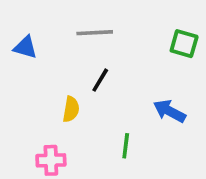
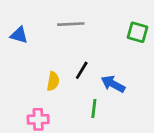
black line: (100, 80) -> (82, 70), moved
blue arrow: (169, 111) -> (113, 84), moved

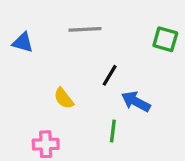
black line: (82, 70) -> (110, 75), moved
yellow semicircle: (53, 81) -> (64, 98), turned 132

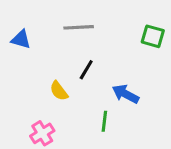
black line: (110, 75) -> (86, 70), moved
pink cross: (46, 144) -> (42, 133), turned -30

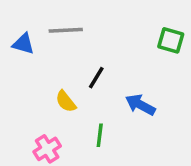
gray line: (79, 27) -> (66, 30), moved
green line: (104, 121) -> (100, 135), moved

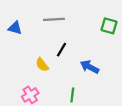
gray line: (66, 30) -> (54, 19), moved
green line: (100, 135) -> (72, 95), moved

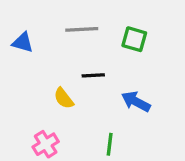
green square: (109, 26) -> (134, 39), moved
black line: (61, 50) -> (93, 75), turned 56

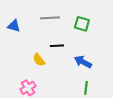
green line: (110, 144) -> (86, 88), moved

